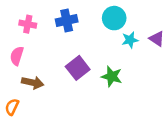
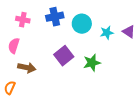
cyan circle: (114, 18) -> (82, 24), moved
green star: (112, 76) -> (92, 63), turned -30

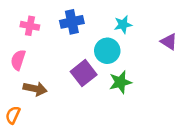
cyan circle: (82, 24) -> (107, 51), moved
cyan star: (107, 33) -> (123, 25), moved

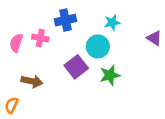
pink cross: (30, 26) -> (40, 38), moved
pink semicircle: (18, 60) -> (16, 43), moved

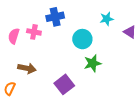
cyan star: (112, 22) -> (107, 19), moved
purple square: (76, 67) -> (64, 84), moved

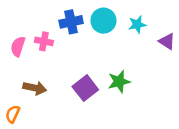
cyan circle: (82, 39) -> (103, 21), moved
purple square: (64, 84) -> (85, 88), moved

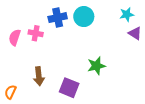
cyan star: (137, 24) -> (127, 14), moved
brown arrow: (35, 88) -> (39, 76), moved, turned 72
purple square: (85, 88) -> (69, 88), moved, turned -30

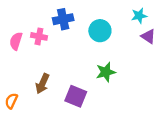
cyan circle: (84, 17) -> (100, 31), moved
brown arrow: (39, 76) -> (42, 84), turned 30

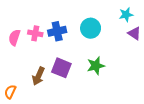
blue cross: (63, 19) -> (57, 31), moved
purple square: (76, 96) -> (61, 68), moved

